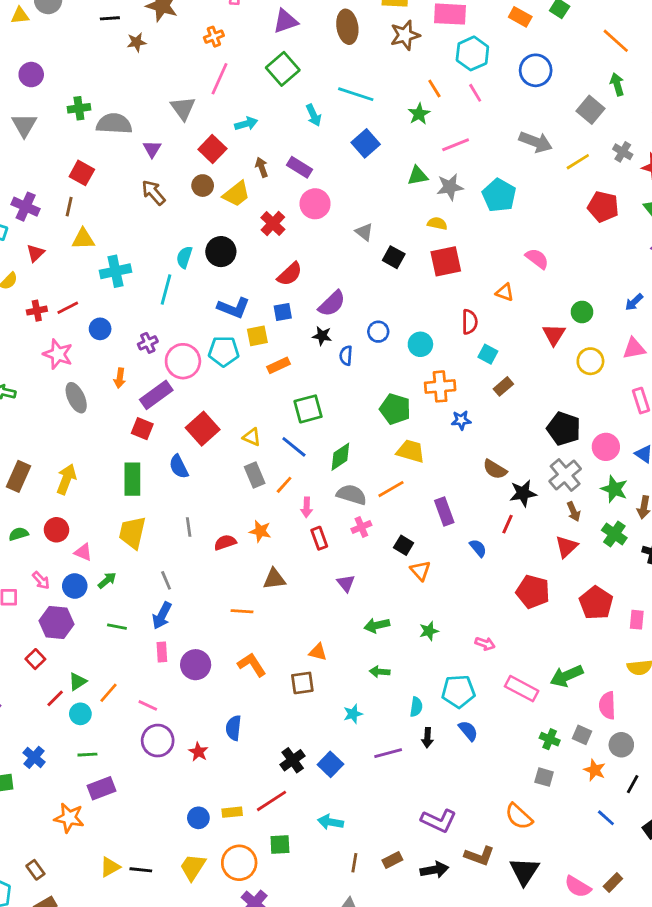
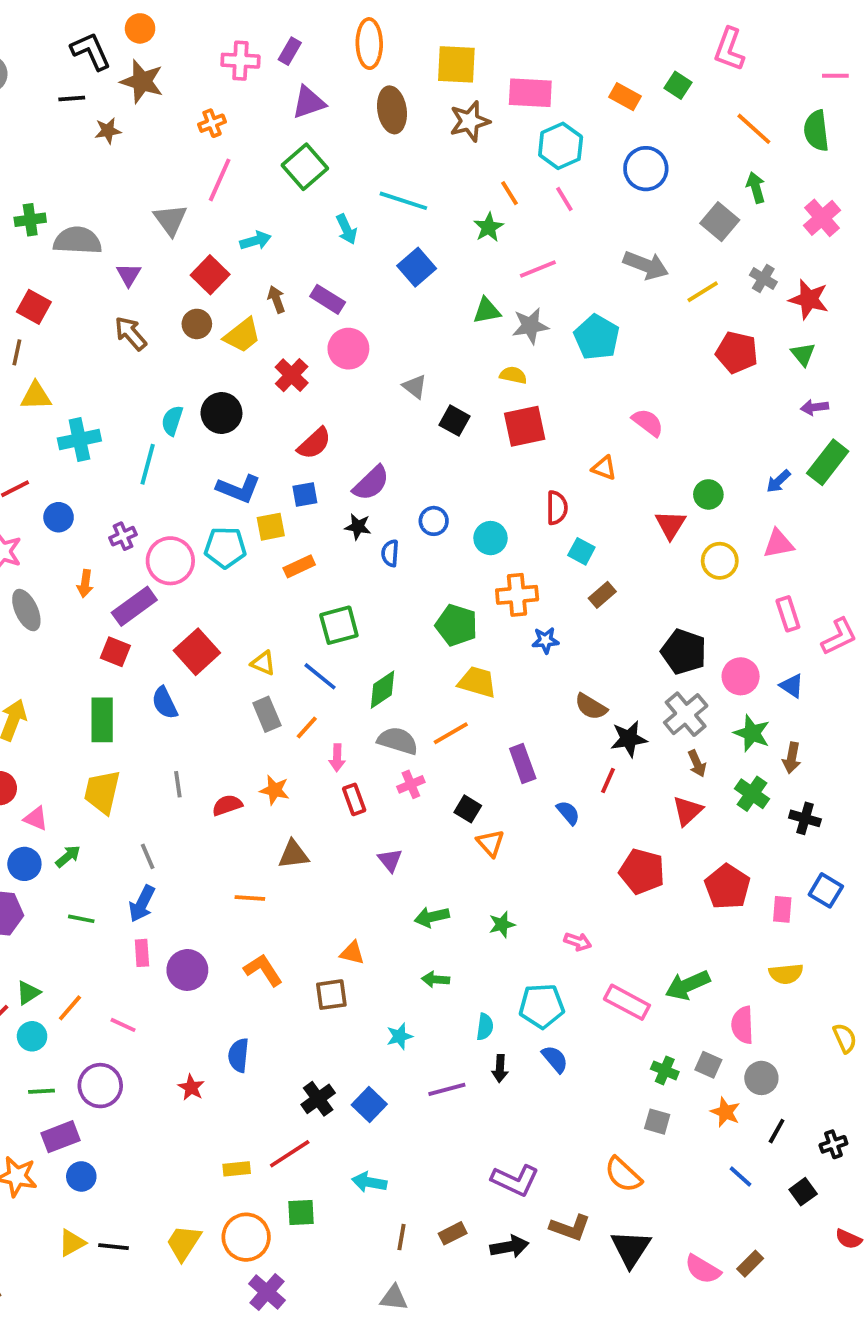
purple circle: (158, 741) -> (100, 1086), moved
blue circle: (198, 818) -> (81, 1176), moved

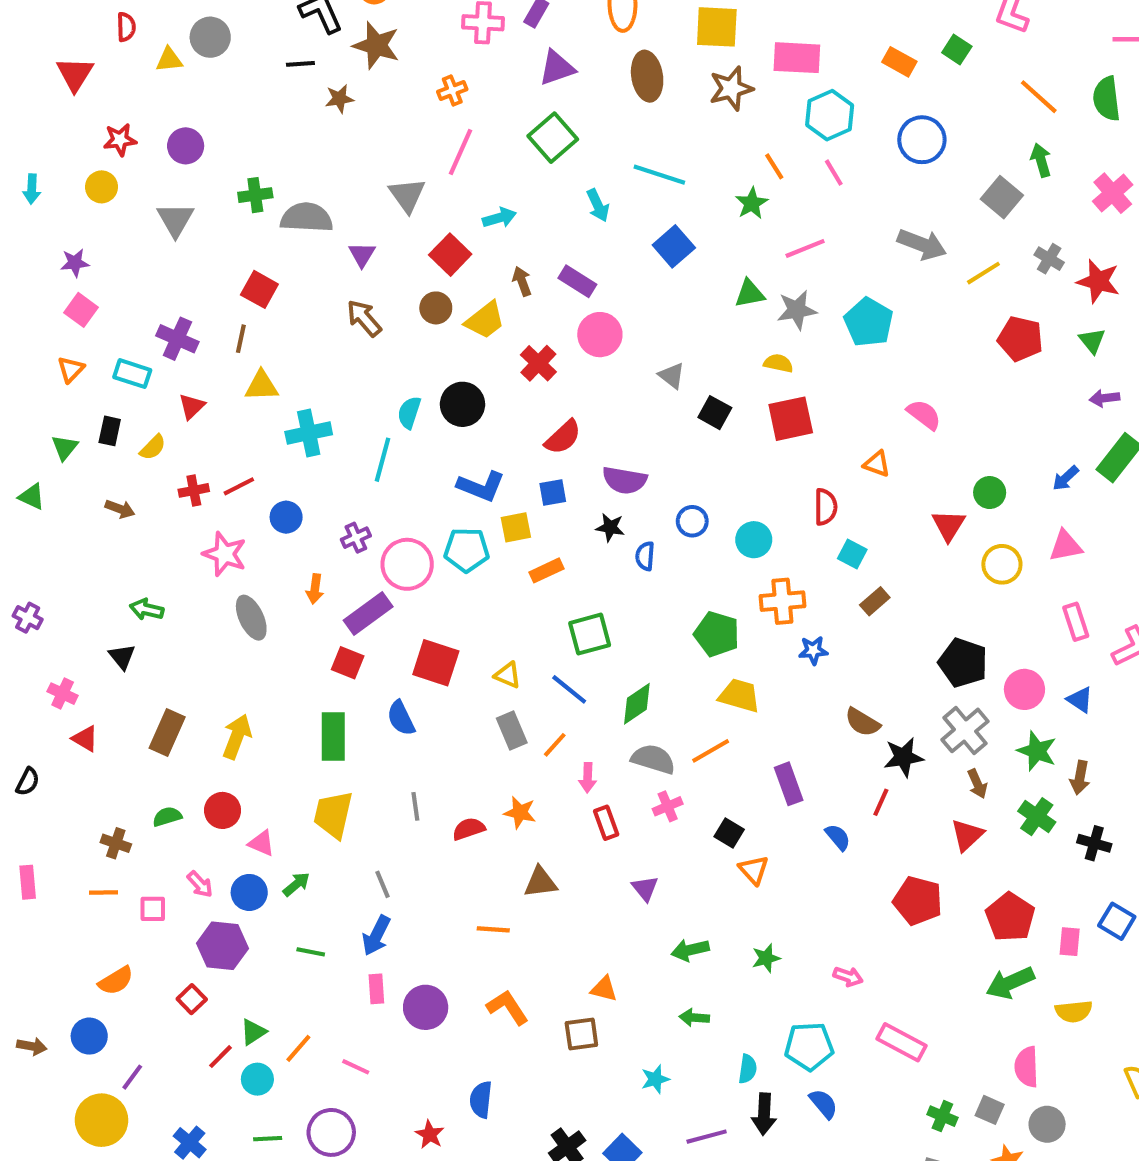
purple semicircle: (371, 483) -> (625, 480), turned 54
red square: (197, 652) -> (436, 663), turned -30
green arrow: (688, 985) -> (1010, 983), moved
black arrow: (500, 1068) -> (764, 1114), size x1.4

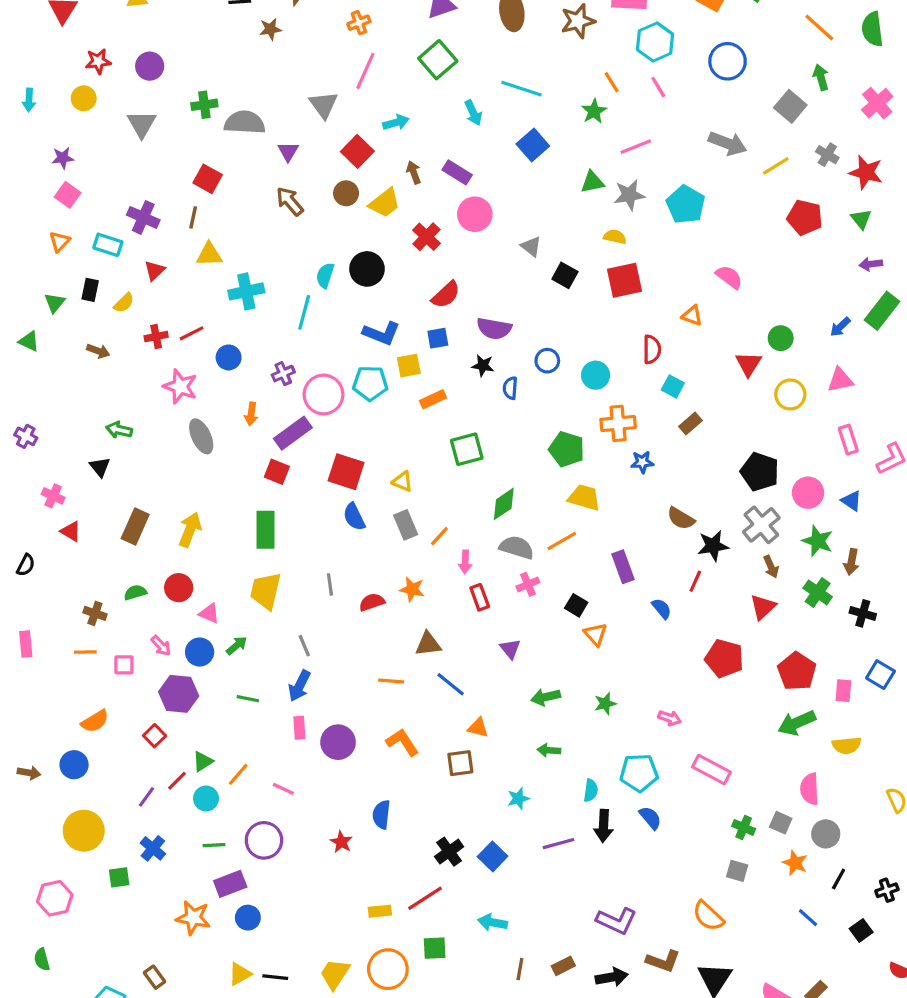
blue line: (569, 689) -> (451, 684), moved
blue semicircle: (401, 718) -> (354, 517), moved
purple line: (132, 1077) -> (146, 797), moved

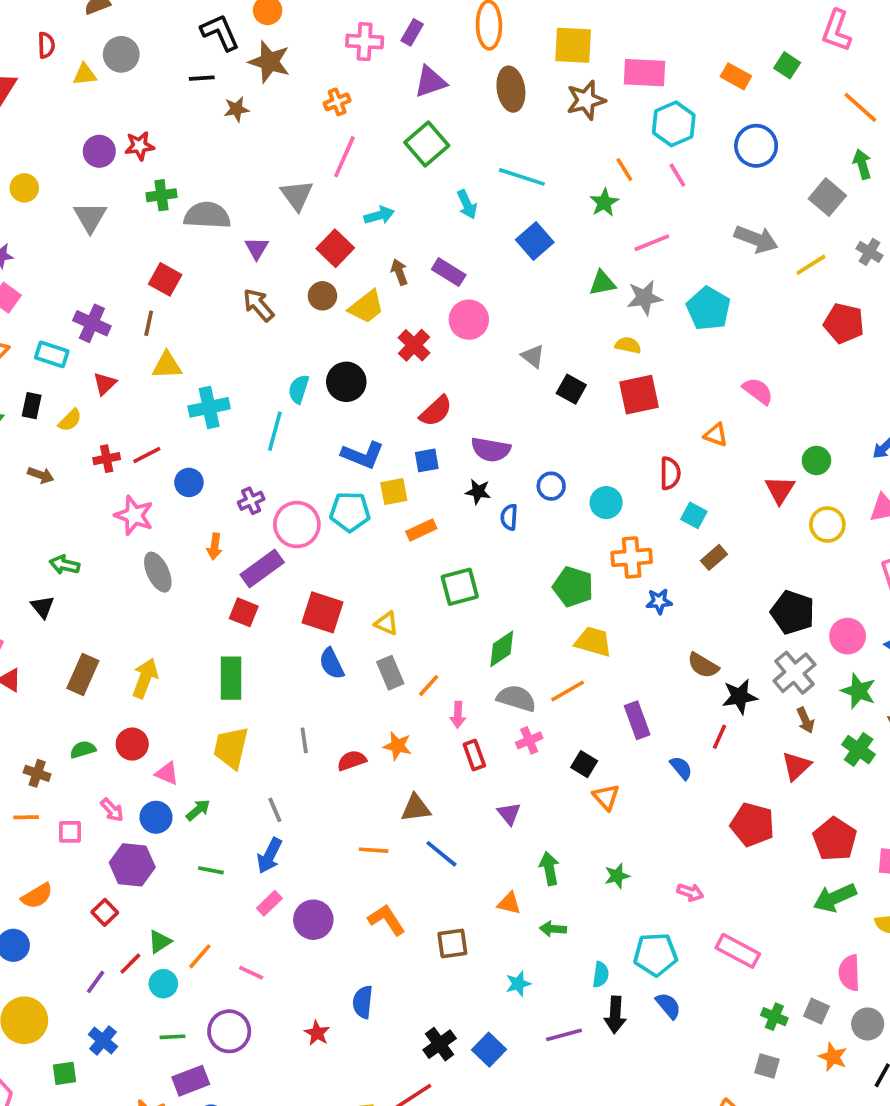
red star: (98, 61) -> (140, 146), moved
green arrow: (546, 697) -> (549, 868), turned 92
pink rectangle: (299, 728) -> (269, 903), turned 50
orange triangle: (478, 728) -> (509, 903), moved

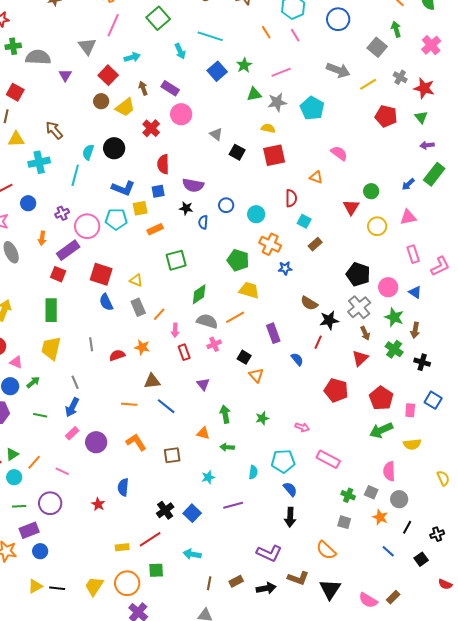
green star: (604, 203) -> (244, 65), moved
brown arrow: (258, 305) -> (54, 130), moved
red semicircle: (436, 411) -> (163, 164), turned 132
orange cross: (632, 557) -> (270, 244), turned 30
black arrow: (615, 1015) -> (290, 517), moved

